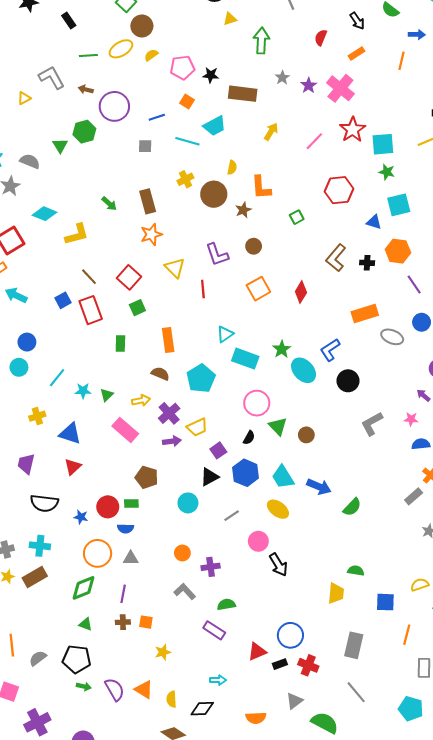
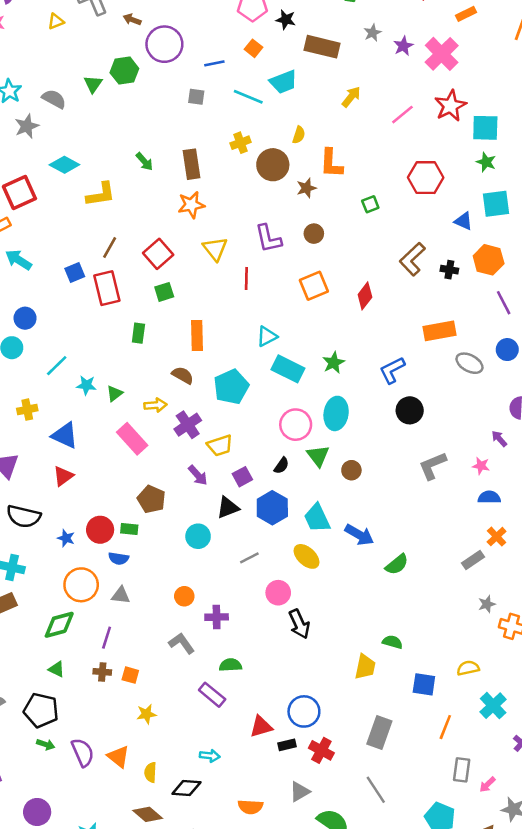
brown line: (89, 277) -> (110, 247), turned 66
cyan ellipse: (304, 370) -> (336, 413), moved, turned 45
purple arrow: (172, 441) -> (198, 475), moved, turned 48

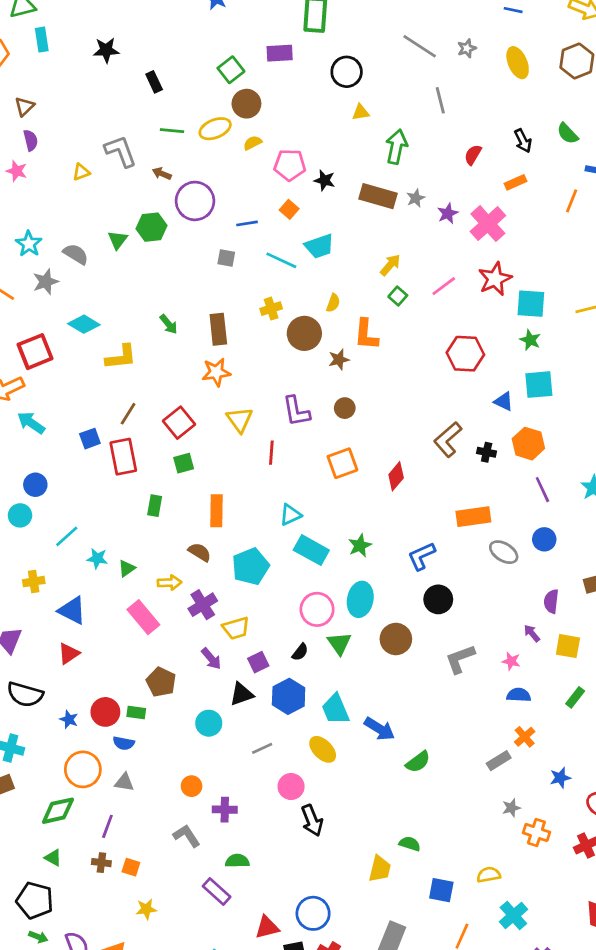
brown rectangle: (322, 47) -> (378, 196), moved
green square: (370, 204) -> (398, 296), moved, turned -30
brown circle: (351, 470) -> (396, 639), moved, size x1.5

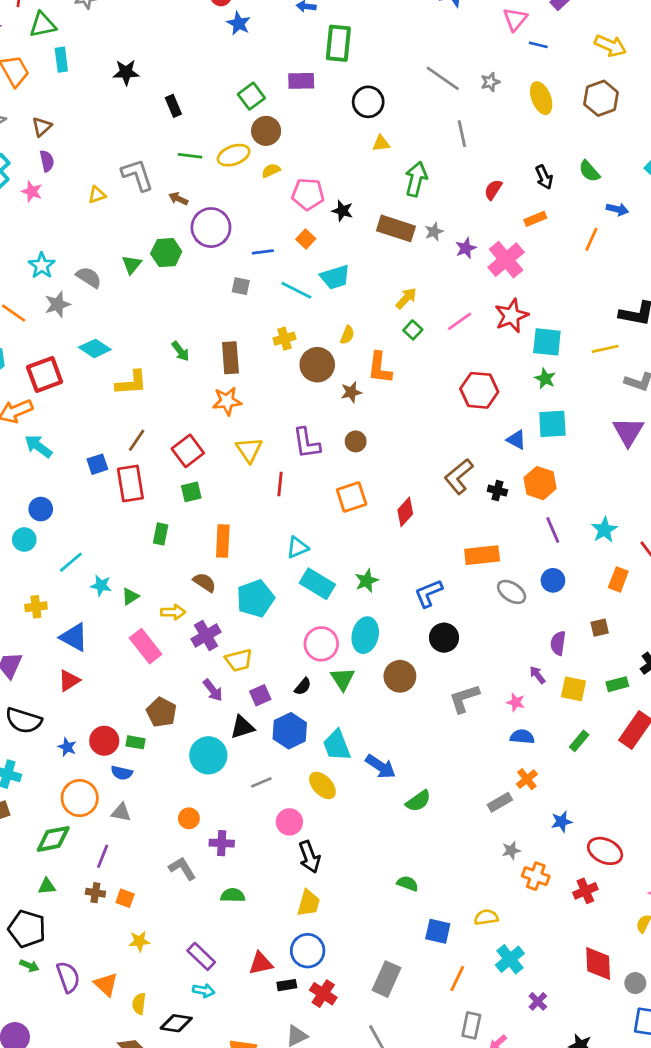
cyan circle: (209, 723) -> (208, 755), size x1.4
green triangle: (53, 858) -> (47, 886), turned -36
yellow trapezoid: (380, 869) -> (309, 903), moved
purple rectangle: (217, 891) -> (201, 956), moved

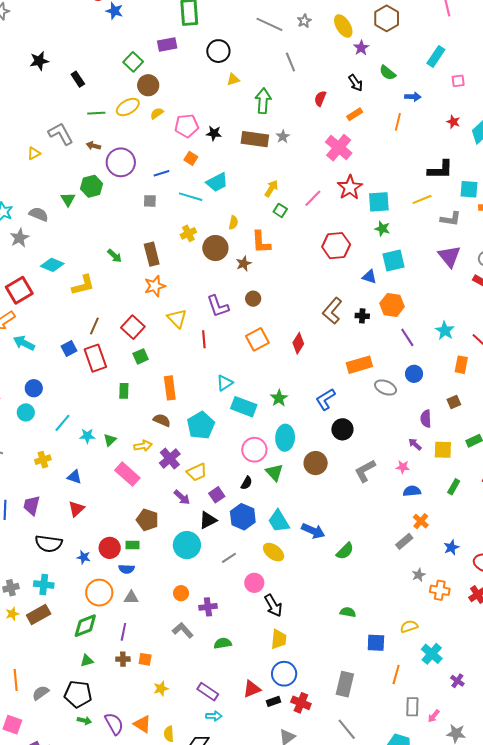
purple star: (466, 248) -> (361, 48), moved
blue triangle: (74, 637) -> (74, 477), size x0.7

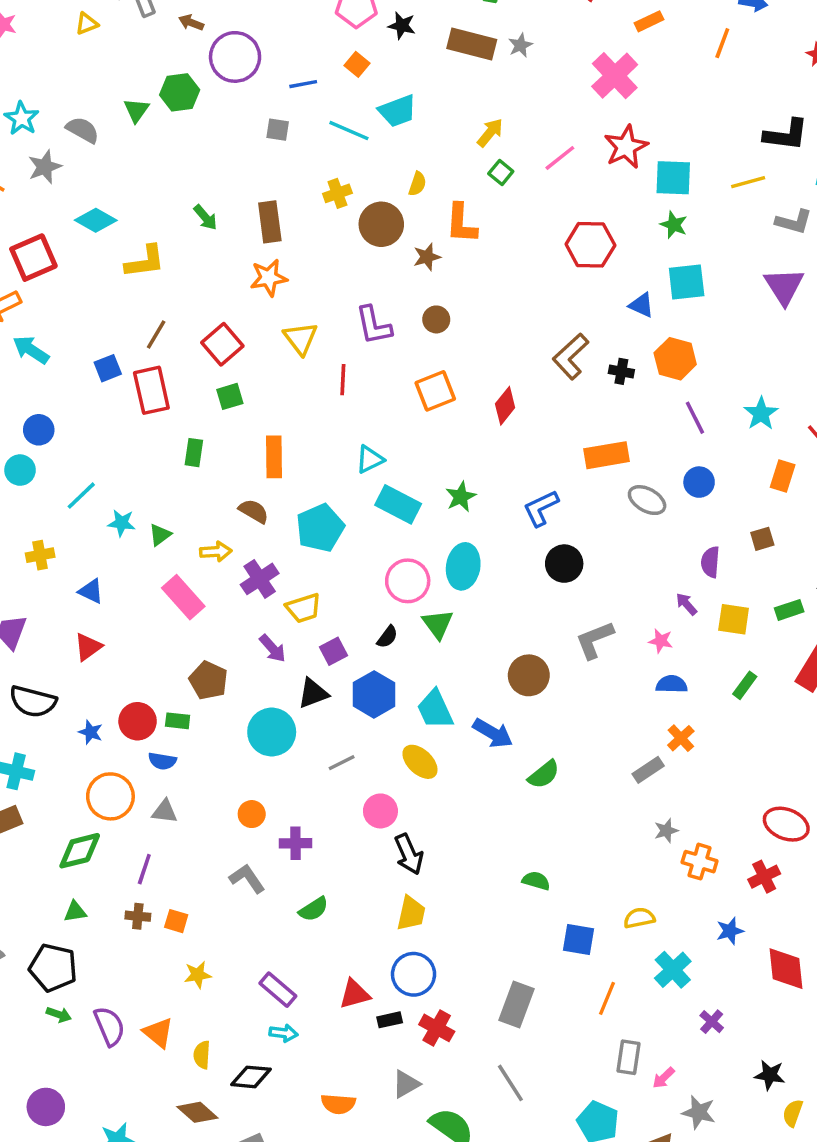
brown circle: (316, 463) -> (529, 675), moved
blue star: (451, 547) -> (730, 931), moved
green semicircle: (223, 643) -> (314, 909), turned 150

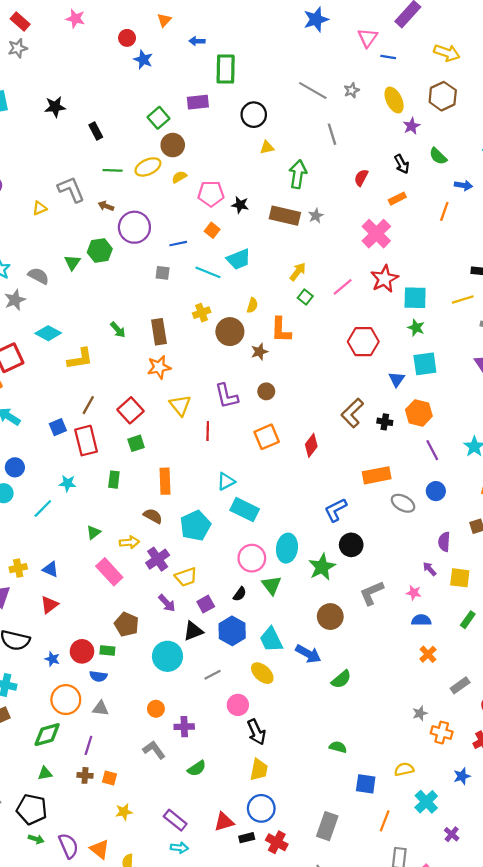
blue triangle: (642, 305) -> (397, 379), turned 42
green star: (461, 497) -> (322, 567), moved, size x1.4
cyan star: (122, 523) -> (68, 483), moved
yellow cross: (40, 555) -> (18, 568), moved
gray rectangle: (648, 770) -> (460, 685), moved

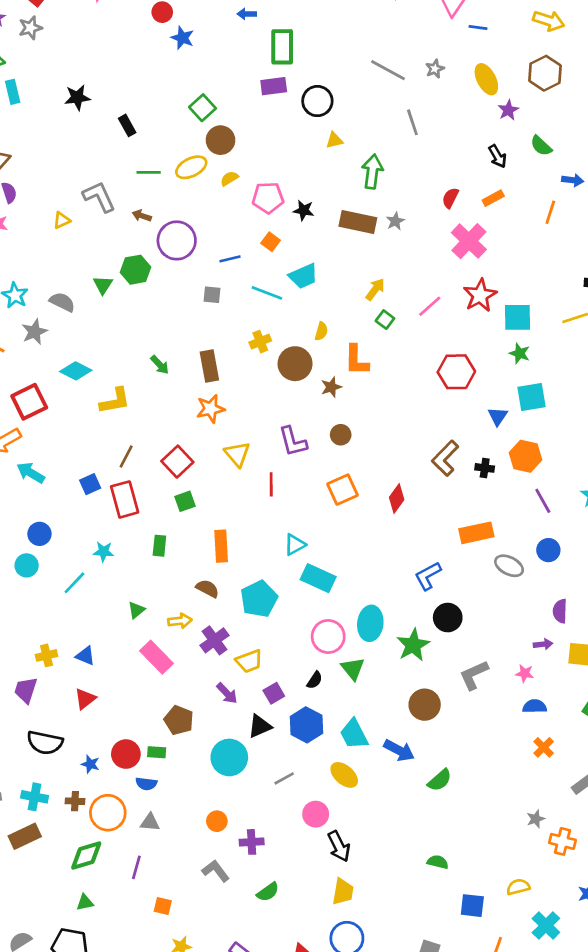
purple rectangle: (198, 102) -> (274, 86), moved
red semicircle: (361, 178) -> (450, 198), moved
purple arrow: (430, 569) -> (543, 644), turned 128
brown cross: (85, 775) -> (75, 801), moved

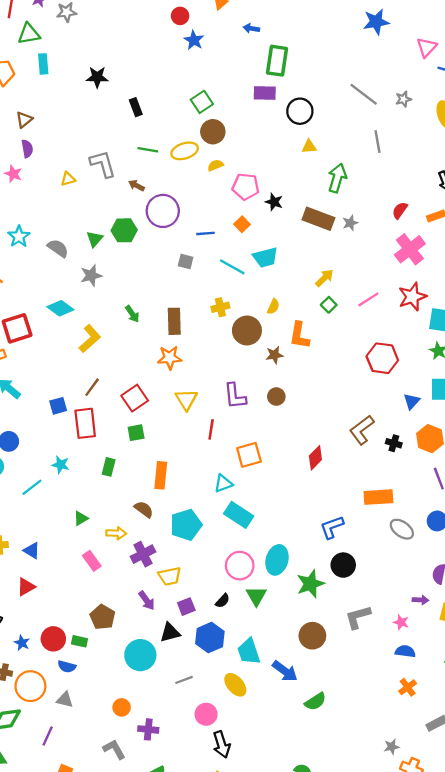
gray star: (35, 332) -> (91, 275), moved
yellow L-shape: (115, 401) -> (90, 339), turned -40
orange square: (342, 490) -> (249, 455), moved
pink rectangle: (156, 657) -> (92, 561), size x0.7

